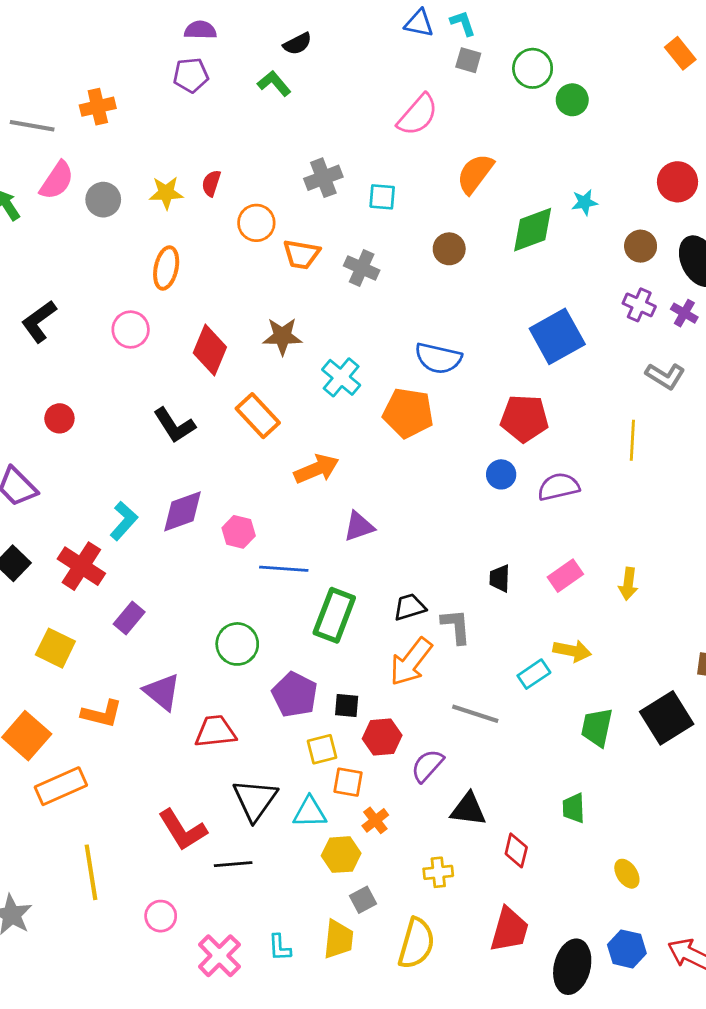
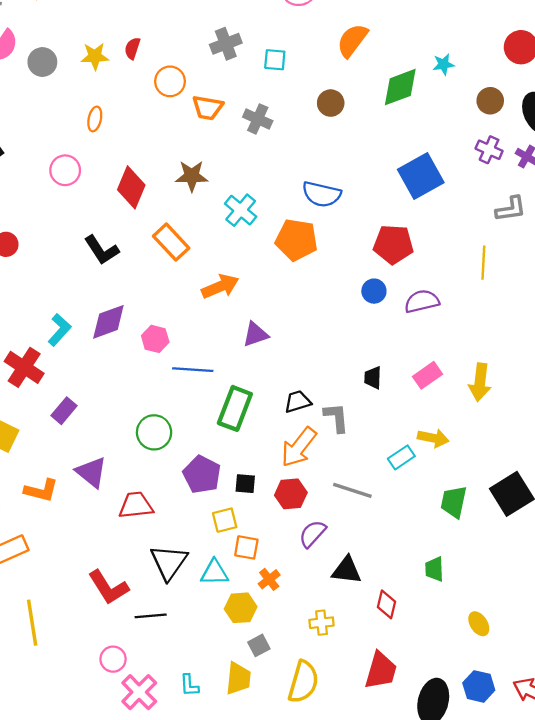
orange ellipse: (166, 268) -> (95, 119), size x0.7
gray L-shape: (665, 376) -> (511, 209), turned -40
yellow arrow: (628, 584) -> (480, 382), size x1.4
red hexagon: (382, 737) -> (291, 494), moved
pink circle: (161, 916) -> (113, 659), moved

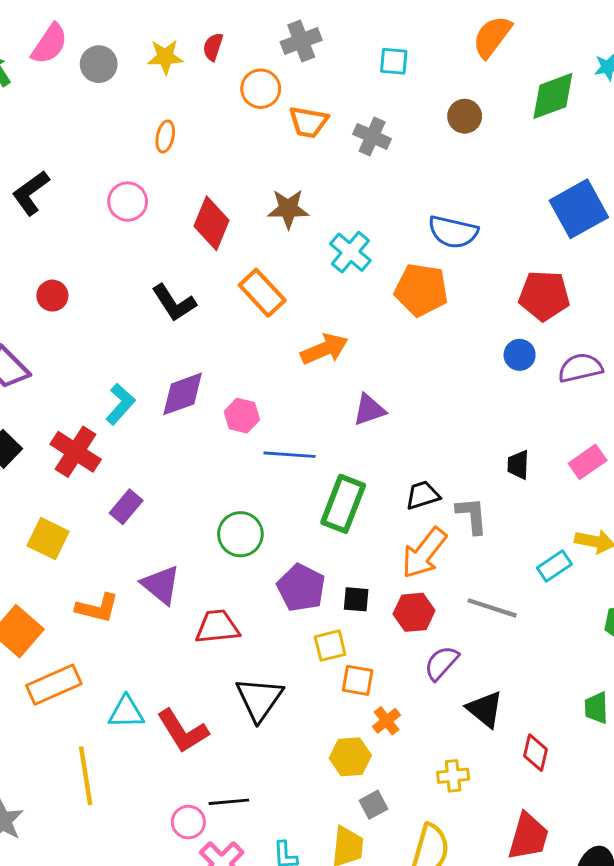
gray cross: (226, 44) -> (301, 41), moved
black triangle: (347, 570) -> (485, 709), turned 32
cyan triangle: (214, 573) -> (126, 712), moved
black line: (151, 616) -> (229, 802), moved

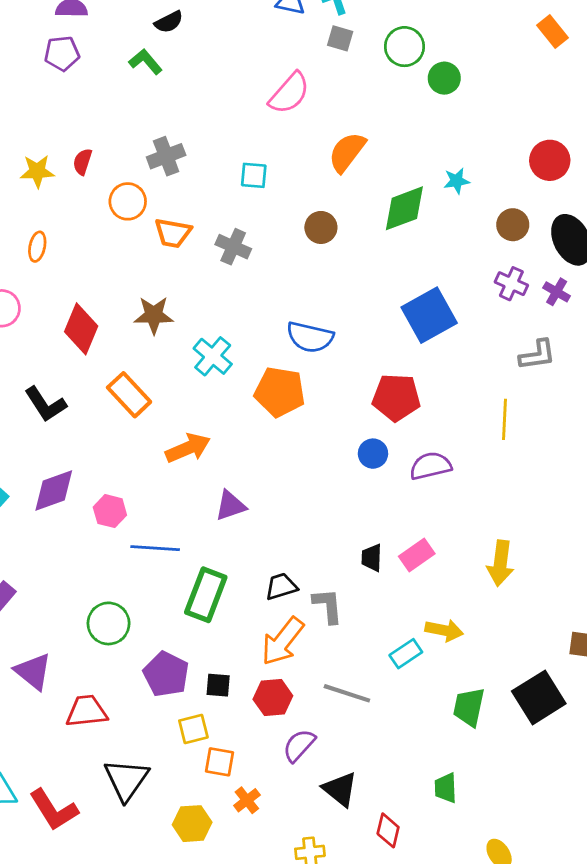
pink rectangle: (588, 462) -> (417, 555), moved
yellow hexagon: (350, 757) -> (192, 824), moved

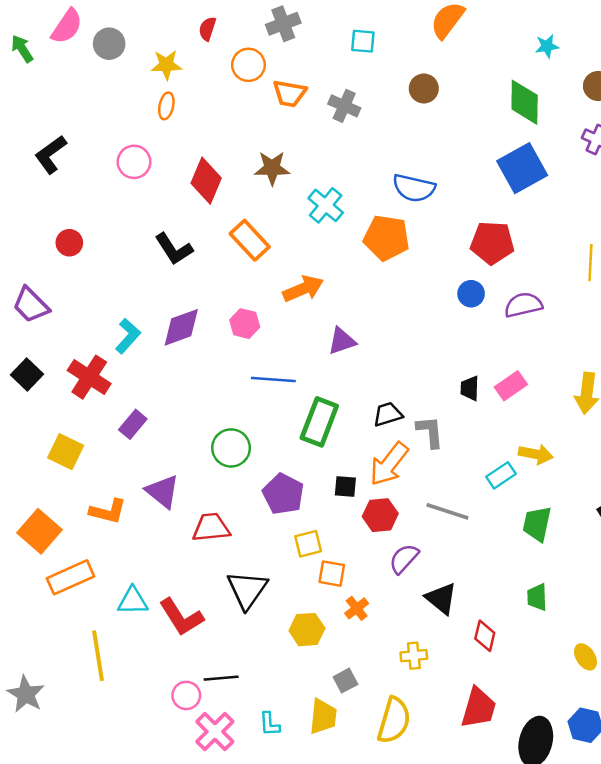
yellow star: (37, 171) -> (166, 65), moved
green diamond: (404, 208) -> (525, 102), moved, turned -69
pink hexagon: (110, 511) -> (245, 324), moved
black square: (218, 685) -> (345, 486), moved
green trapezoid: (469, 707) -> (537, 524), moved

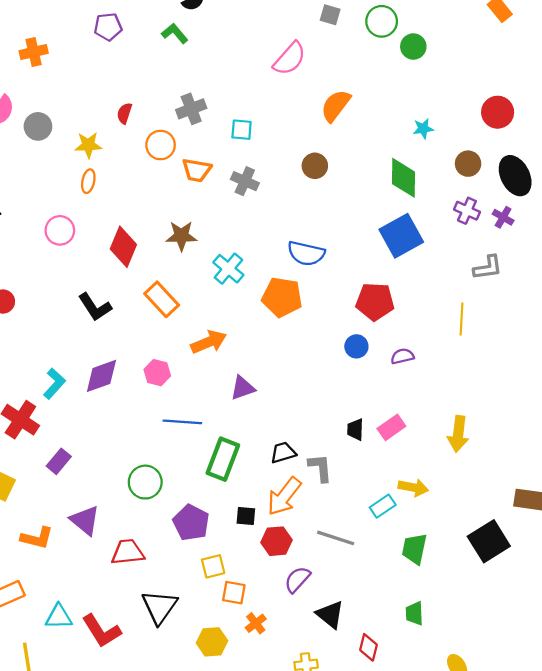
cyan square: (363, 41) -> (242, 130), moved
purple semicircle: (523, 305) -> (402, 356), size x0.7

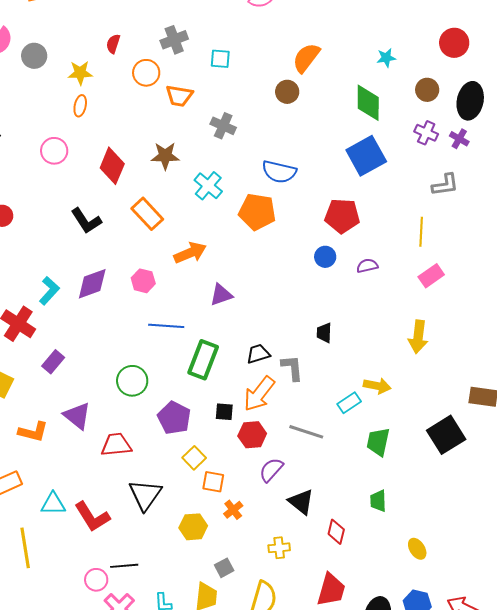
orange semicircle: (336, 106) -> (306, 58), moved
black ellipse: (515, 176) -> (470, 101), turned 39
gray cross: (245, 181) -> (223, 126), moved
pink rectangle: (391, 427) -> (431, 276), moved
yellow square: (213, 566) -> (194, 458), turned -30

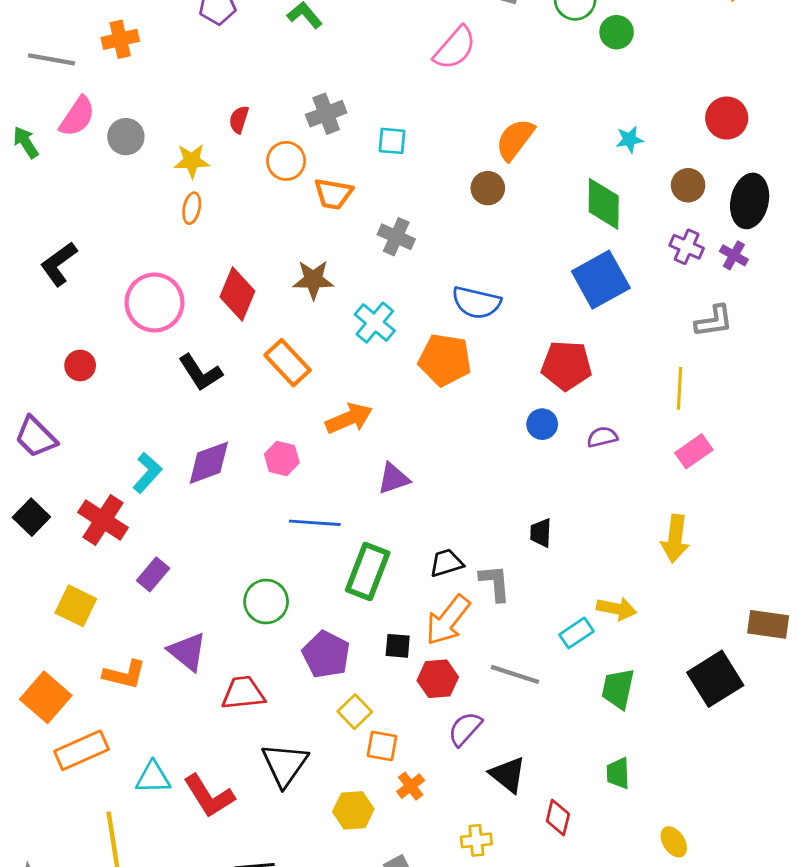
pink circle: (54, 151) -> (154, 303), moved, size x1.5

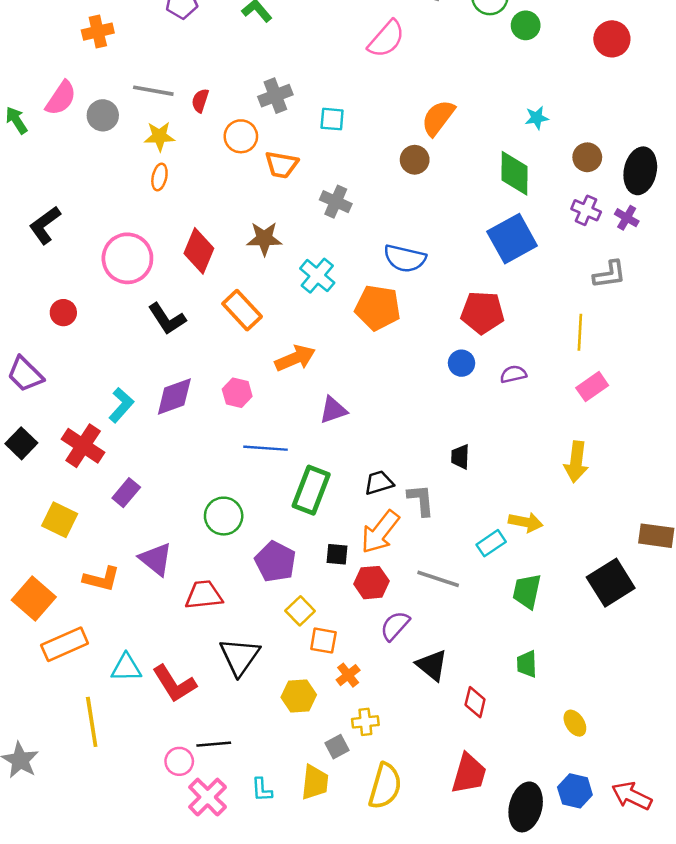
gray line: (52, 59) -> (153, 91), moved
red circle: (727, 118) -> (612, 39), moved
yellow cross: (476, 840) -> (365, 722), moved

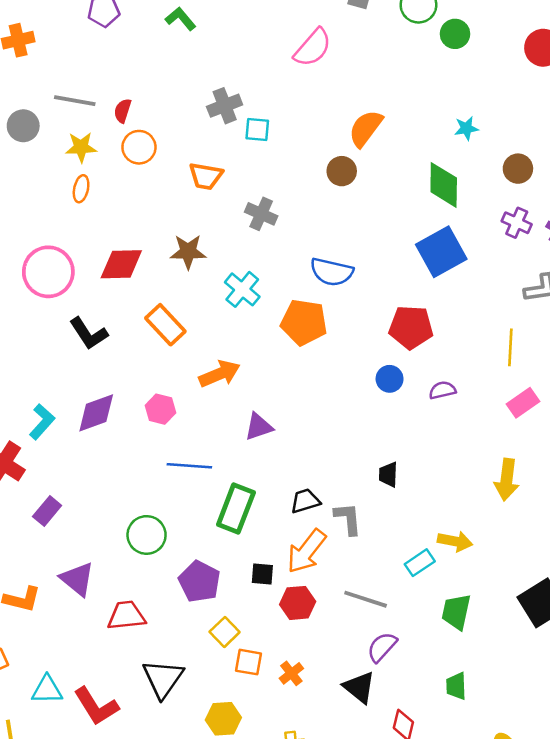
gray cross: (275, 96) -> (225, 106), moved
orange circle: (241, 136) -> (139, 147), moved
red diamond: (199, 251) -> (121, 264), turned 66
purple semicircle: (395, 626) -> (382, 647), moved
orange cross: (348, 675) -> (291, 673), moved

